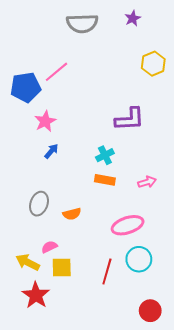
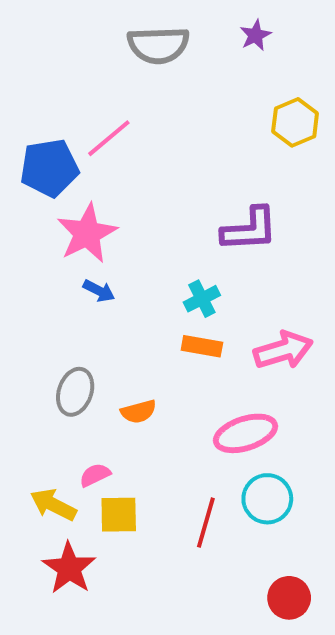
pink star: (45, 121) -> (87, 233), size x1.4
blue arrow: (51, 151) -> (99, 291), turned 77
pink arrow: (147, 182) -> (283, 350), size x1.6

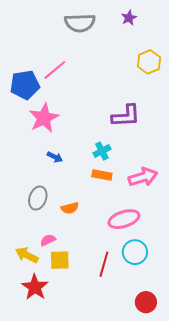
blue arrow: (99, 291) -> (55, 157), moved

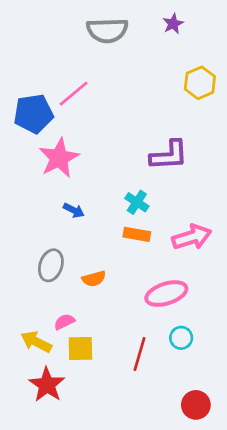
cyan cross: (102, 151) -> (137, 202), turned -30
cyan circle: (135, 252) -> (181, 338), size x0.7

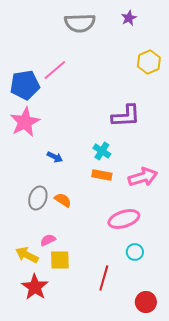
pink star: (59, 158) -> (25, 122), moved
orange semicircle: (94, 279) -> (63, 200), moved, turned -132
red line: (140, 354) -> (104, 278), moved

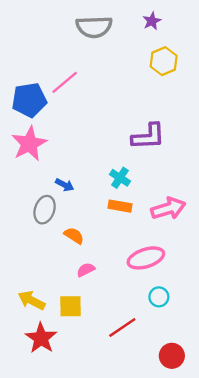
yellow hexagon: (149, 62) -> (164, 61), moved
gray ellipse: (38, 198) -> (45, 210), moved
pink semicircle: (48, 240) -> (86, 270), moved
red line: (104, 278) -> (122, 328), turned 40

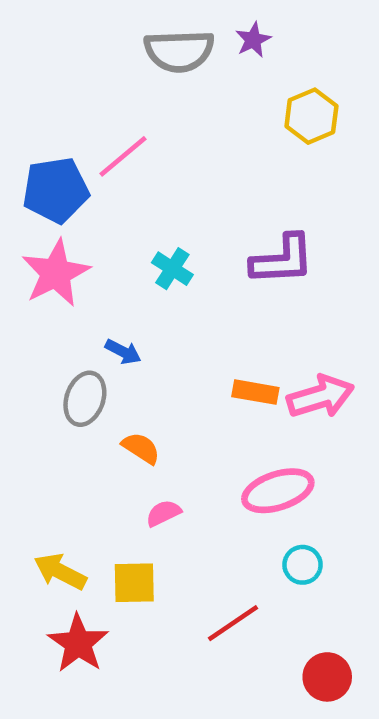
purple star: (152, 21) -> (253, 40), moved
cyan cross: (120, 178) -> (172, 269), moved
orange rectangle: (120, 206) -> (255, 392), moved

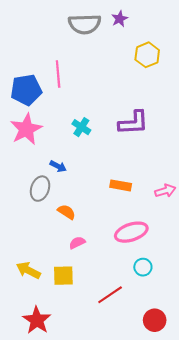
pink line: (123, 156) -> (58, 74), turned -55
pink arrow: (320, 397) -> (165, 191), moved, size x0.7
red star: (78, 643) -> (37, 320), moved

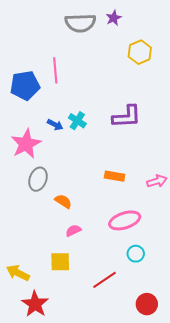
pink star: (26, 129) -> (26, 144), moved
blue arrow: (58, 166) -> (55, 125), moved
yellow arrow: (28, 270) -> (18, 273), moved

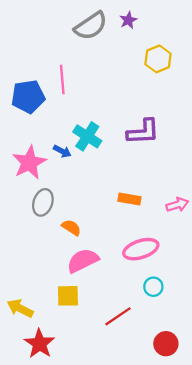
gray semicircle: (80, 23) -> (91, 26), turned -32
cyan cross: (77, 121) -> (87, 136), size x1.4
blue arrow: (55, 125) -> (62, 151), moved
pink semicircle: (73, 231) -> (83, 261), size x1.8

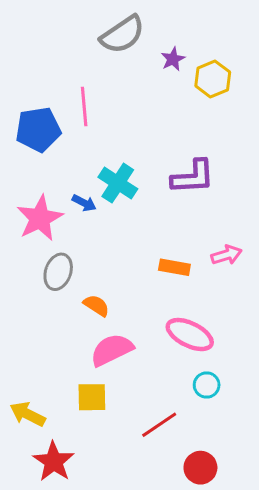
purple star: (128, 20) -> (173, 59), moved
pink arrow: (177, 205) -> (226, 255), moved
pink ellipse: (141, 249) -> (190, 335), turned 44
red circle: (166, 344) -> (200, 468), moved

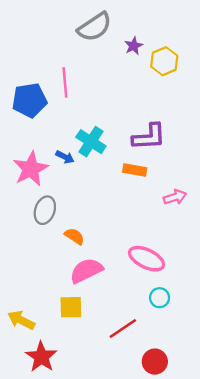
orange rectangle: (174, 267) -> (135, 170), moved

